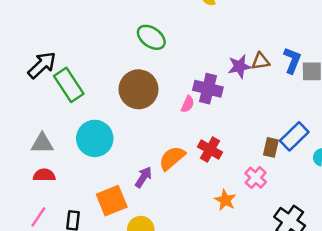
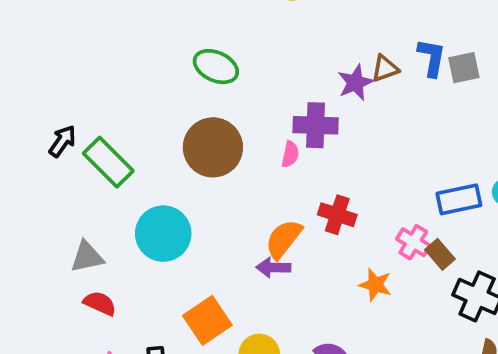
black arrow: (42, 65) -> (62, 141), size x0.7
blue rectangle: (294, 136) -> (459, 199), moved, turned 44
brown rectangle: (271, 147) -> (440, 254), moved, turned -42
red semicircle: (44, 175) -> (100, 303), turned 35
purple arrow: (144, 177) -> (273, 268), moved, turned -110

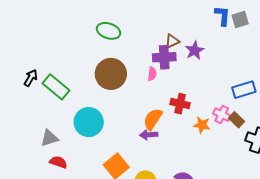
brown triangle: (385, 68) -> (172, 41), moved
purple star: (355, 83) -> (195, 50), moved
orange star: (375, 285) -> (202, 125), moved

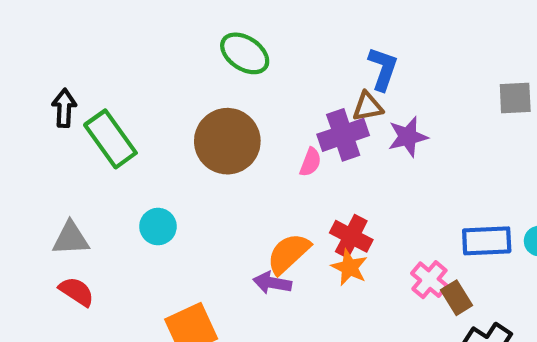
blue L-shape: (223, 16) -> (383, 69), moved
purple cross: (164, 57) -> (343, 135), turned -30
black arrow: (31, 78) -> (64, 108), turned -42
cyan circle: (89, 122) -> (158, 227), size x0.6
orange star: (202, 125) -> (349, 267), moved

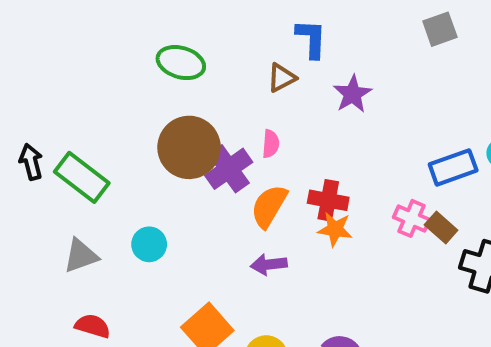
brown triangle: (368, 107) -> (282, 78), moved
purple cross: (343, 135) -> (229, 169), moved
gray triangle: (71, 239) -> (81, 256), moved
orange semicircle: (288, 253) -> (269, 206), moved

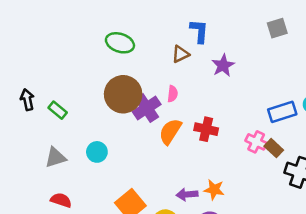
green rectangle: (82, 177) -> (58, 110), size x0.6
orange star: (335, 229) -> (214, 190), moved
purple arrow: (269, 264) -> (187, 194), moved

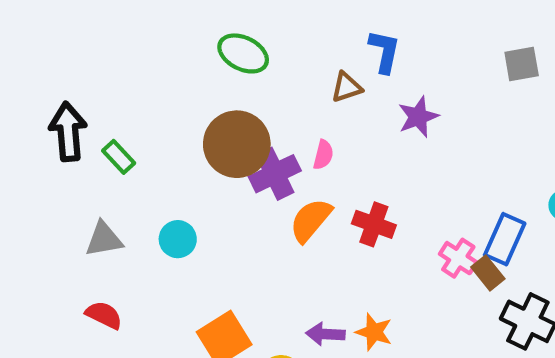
black arrow: (27, 100) -> (68, 132), size x1.5
blue rectangle: (282, 112) -> (505, 239), moved, turned -56

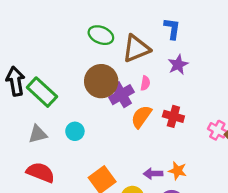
brown triangle: (346, 87) -> (136, 49), moved, size x1.8
purple star: (418, 117) -> (178, 65), moved
green rectangle: (119, 157) -> (42, 92), size x1.8
red semicircle: (104, 315) -> (41, 172), size x1.5

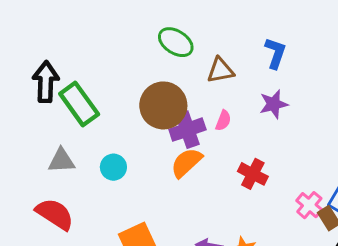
brown triangle: (136, 49) -> (220, 70), size x0.7
orange semicircle: (141, 117) -> (186, 163), moved

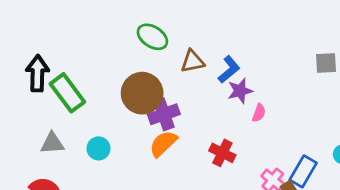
blue L-shape: (275, 53) -> (229, 69), moved, turned 32
pink semicircle: (223, 120) -> (259, 113), moved

